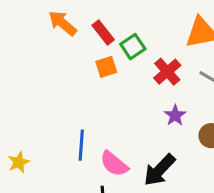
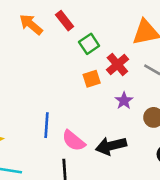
red rectangle: (103, 32) -> (65, 21), moved
orange square: (106, 67) -> (92, 79), moved
black arrow: (159, 170) -> (111, 146), turned 32

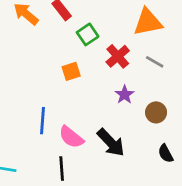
orange square: (92, 79) -> (71, 71), moved
black arrow: (111, 146) -> (111, 143), turned -120

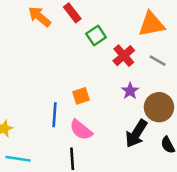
orange square: (71, 71) -> (81, 96), moved
brown circle: (156, 112) -> (159, 107), size x1.5
black arrow: (111, 143) -> (136, 134), moved, turned 76

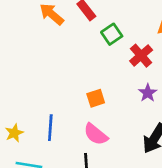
blue line: (55, 115) -> (50, 128), moved

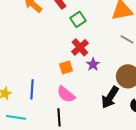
red cross: (141, 56) -> (80, 47), moved
purple star: (148, 93) -> (93, 64), moved

